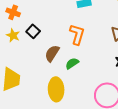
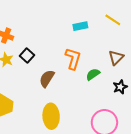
green semicircle: (72, 63) -> (93, 74), moved

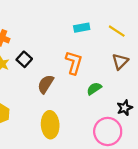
yellow line: (113, 20) -> (117, 31), moved
green semicircle: (93, 74) -> (94, 89), moved
black star: (120, 87) -> (125, 108), moved

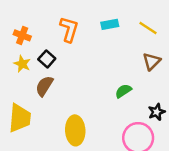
orange L-shape: (74, 63) -> (69, 29), moved
brown semicircle: (46, 84) -> (44, 86), moved

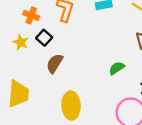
orange cross: (22, 35) -> (31, 15), moved
brown semicircle: (44, 86) -> (55, 63), moved

